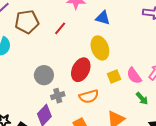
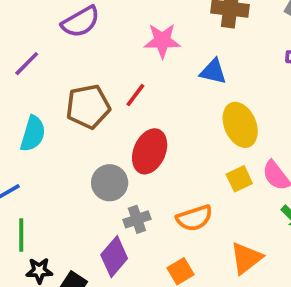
brown pentagon: (27, 22) -> (88, 107), moved
yellow ellipse: (100, 48) -> (240, 125), moved
red ellipse: (81, 70) -> (150, 151), moved

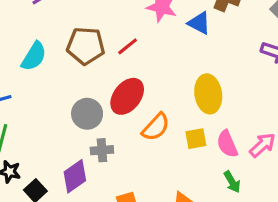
blue triangle: (213, 71) -> (199, 23), moved
orange semicircle: (194, 218) -> (156, 127), moved, turned -44

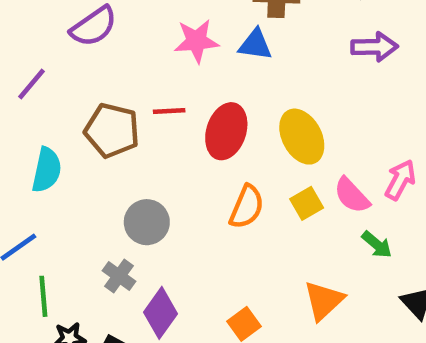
brown pentagon: (86, 46) -> (112, 130), turned 30
red line: (128, 46) -> (169, 111), turned 55
red ellipse: (127, 96) -> (226, 131), moved
gray cross: (102, 150) -> (119, 276), moved, turned -30

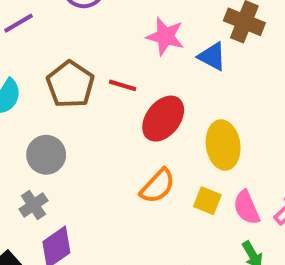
yellow square: (307, 203) -> (207, 201), turned 32
gray circle: (147, 222) -> (46, 155), moved

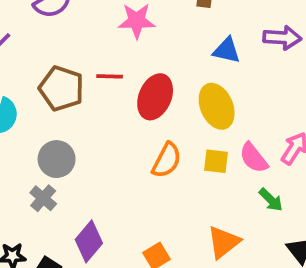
blue triangle: (212, 57) -> (227, 50), moved
gray cross: (33, 205) -> (43, 198), moved

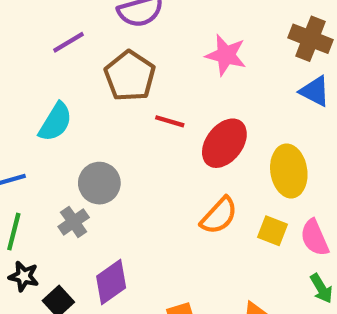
blue triangle: (227, 50) -> (315, 91), moved
red line: (110, 76) -> (170, 121), moved
brown pentagon: (61, 88) -> (130, 76), moved

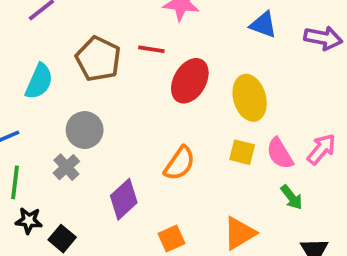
brown pentagon: (130, 76) -> (98, 59), moved
red line: (170, 121) -> (151, 49), moved
orange semicircle: (219, 216) -> (180, 163), moved
purple diamond: (111, 282) -> (124, 199), moved

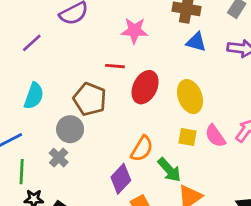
brown pentagon: (98, 59) -> (90, 99), moved
green arrow: (292, 197) -> (169, 170), moved, size x1.4
purple diamond: (124, 199) -> (121, 179), moved

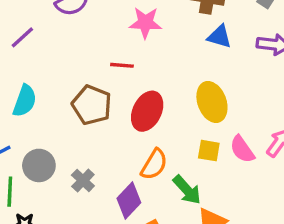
red ellipse: (145, 87) -> (147, 111), moved
gray circle: (70, 129) -> (39, 165), moved
gray cross: (59, 158) -> (83, 180), moved

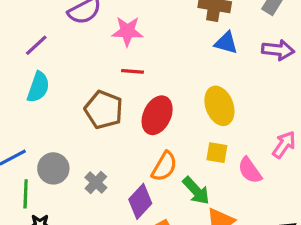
pink star: (145, 23) -> (127, 31), moved
cyan semicircle: (25, 101) -> (38, 87), moved
pink semicircle: (242, 149) -> (250, 170), moved

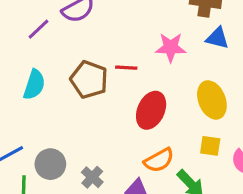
pink star: (127, 31) -> (171, 47), moved
purple line: (36, 45) -> (38, 29), moved
brown pentagon: (104, 110) -> (89, 80), moved
orange semicircle: (164, 166) -> (159, 160), turned 32

